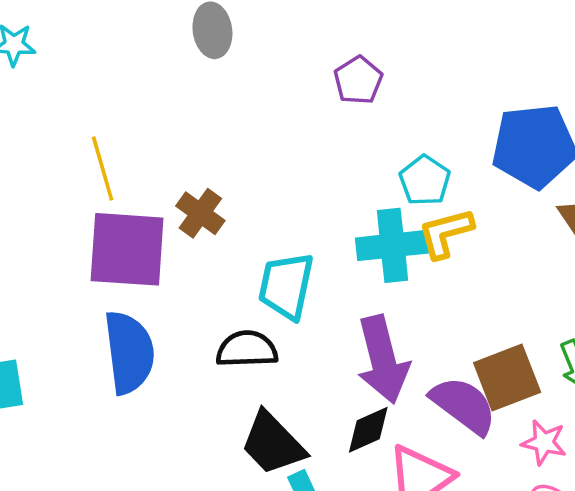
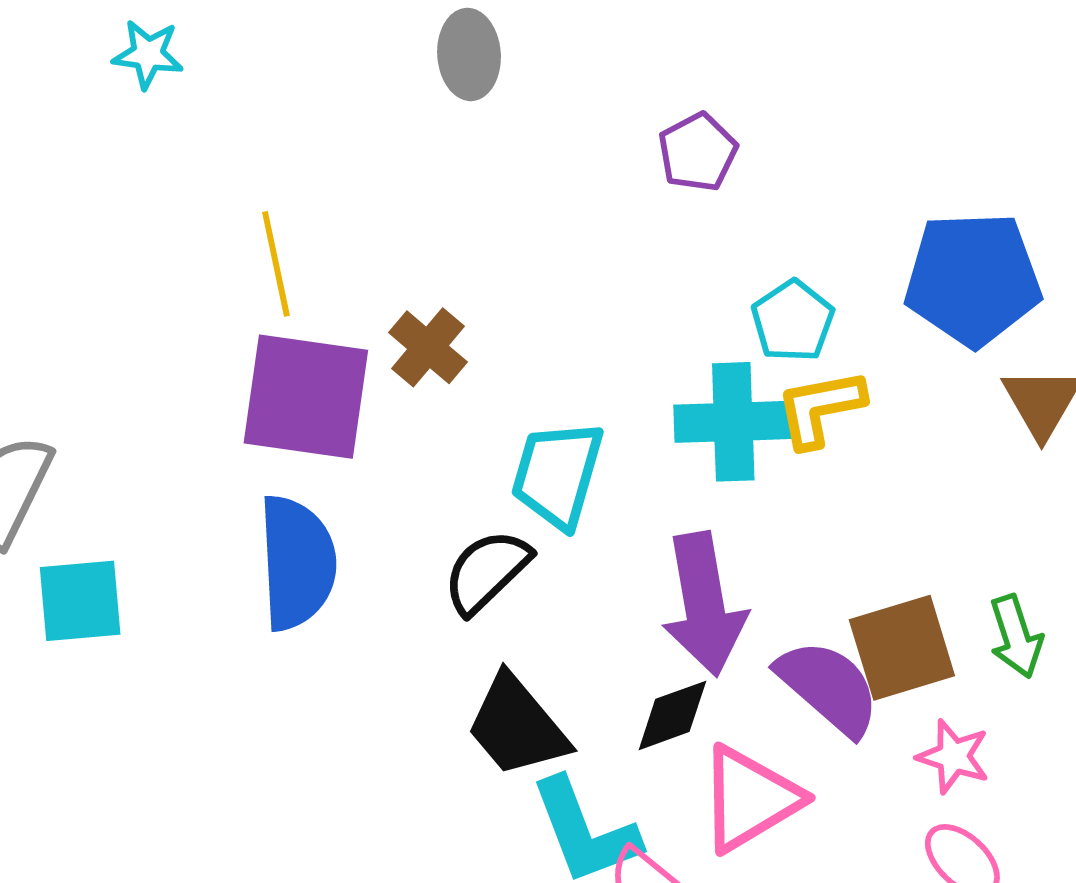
black semicircle: (247, 349) -> (487, 571), turned -46

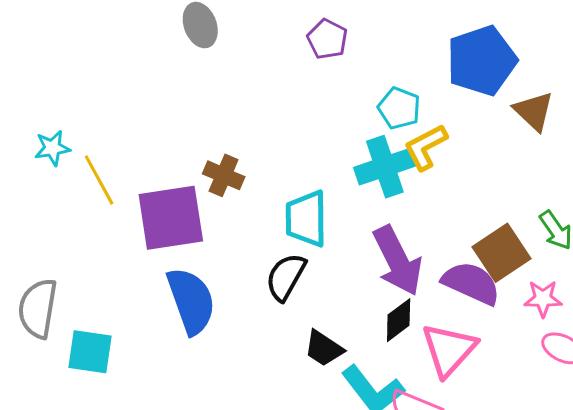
cyan star: (148, 54) -> (52, 148), moved
yellow line: (276, 264) -> (99, 180), moved
cyan square: (80, 601) -> (90, 352), turned 30
black trapezoid: (517, 726) -> (324, 348), size x0.7

